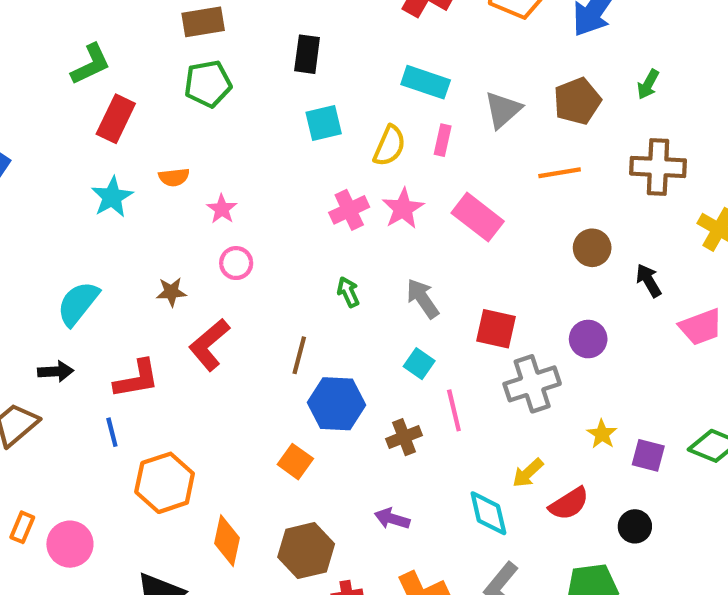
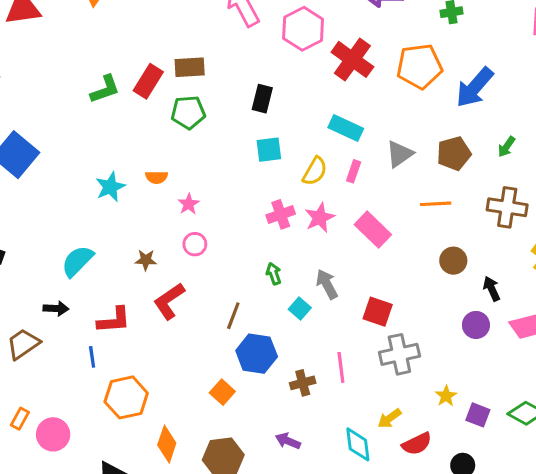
red rectangle: (116, 119) -> (148, 81), moved
purple circle: (588, 339) -> (476, 325), moved
cyan square: (419, 364) -> (300, 308), moved

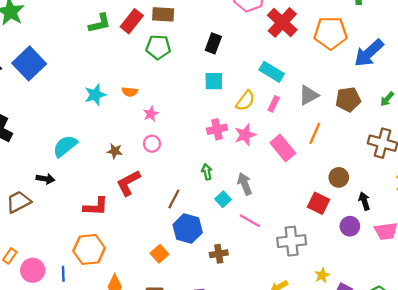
orange line: (436, 204) -> (315, 133), moved, turned -70
red square: (378, 312) -> (319, 203), moved
red L-shape: (114, 320) -> (96, 207), moved
blue line: (92, 357) -> (63, 274), moved
pink line: (341, 367) -> (250, 221), moved, turned -60

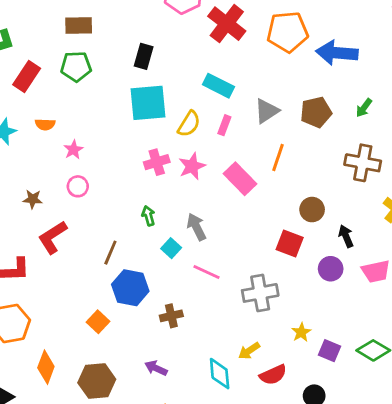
red rectangle: (132, 21) -> (27, 76), moved
blue arrow: (369, 53) -> (337, 53), turned 52
cyan square: (214, 81) -> (148, 103), size x1.6

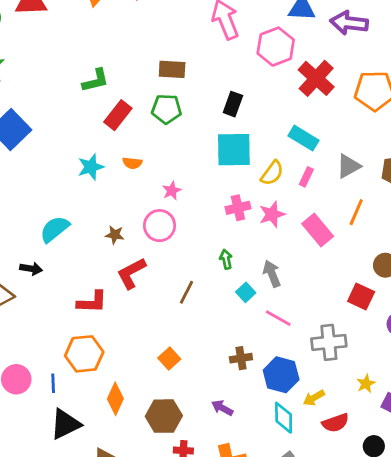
pink star: (73, 150) -> (172, 191), moved
pink circle: (78, 186) -> (160, 226), size x1.5
blue hexagon: (130, 288) -> (281, 375), moved

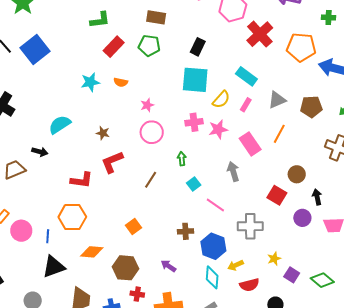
pink circle: (160, 226) -> (152, 132), moved
gray arrow: (272, 274) -> (233, 172), moved
orange diamond: (115, 399) -> (92, 252), turned 65

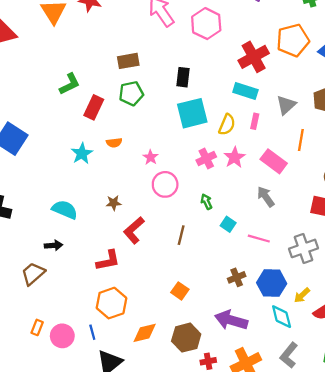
red cross: (260, 34) -> (254, 57), moved, turned 32
cyan semicircle: (60, 125) -> (65, 210), turned 75
purple arrow: (168, 266) -> (231, 320), size x1.8

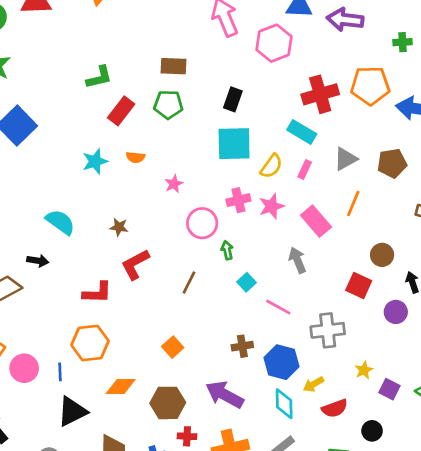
pink circle: (165, 184) -> (202, 223), moved

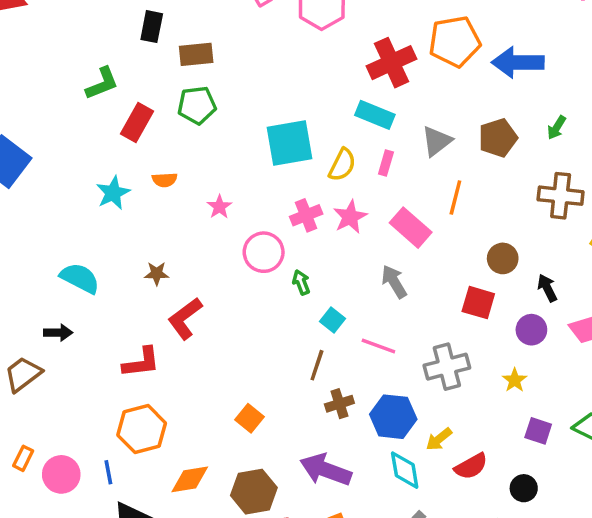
black rectangle: (233, 99) -> (152, 27), moved
brown line: (189, 283) -> (317, 365), moved
yellow star: (364, 370) -> (515, 380), moved

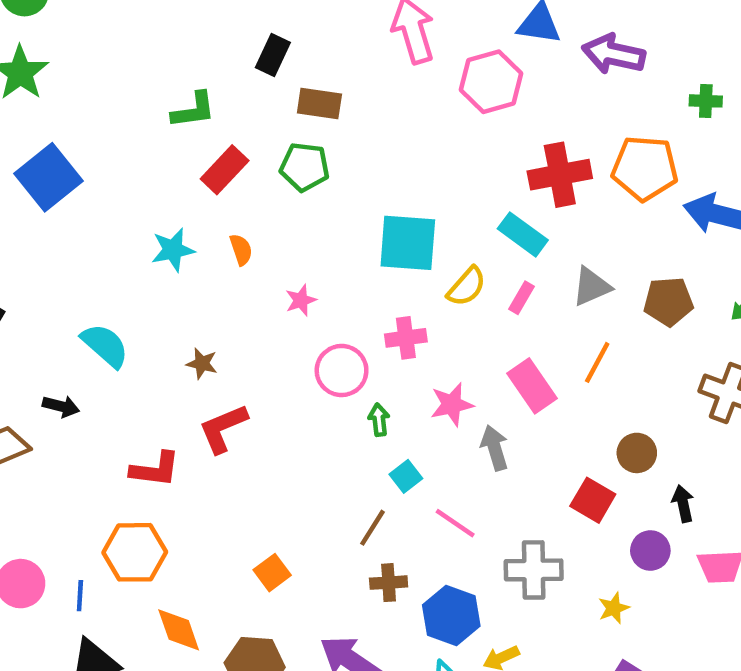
orange semicircle: (165, 180) -> (241, 250), turned -120
pink star: (350, 217) -> (452, 404), moved
orange diamond: (190, 479) -> (179, 630), turned 66

